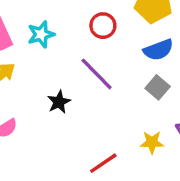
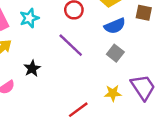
black star: (59, 102) -> (32, 68), moved

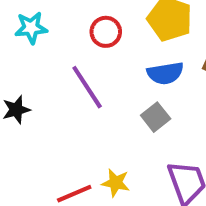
yellow star: (113, 93) -> (116, 183), moved

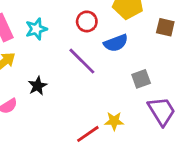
blue semicircle: (165, 73) -> (116, 43), moved
gray square: (156, 117) -> (141, 79), moved, turned 30

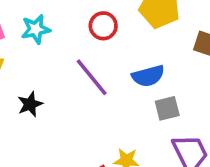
blue semicircle: (116, 43) -> (148, 76), moved

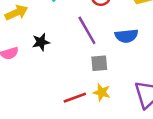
gray square: (167, 108) -> (99, 63), moved

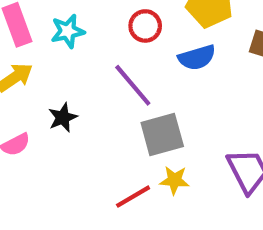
blue semicircle: (126, 36) -> (197, 57), moved
gray square: (99, 63) -> (162, 135), size x1.5

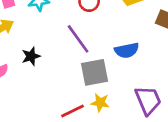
blue semicircle: (197, 57) -> (127, 50), moved

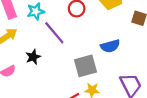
purple line: (78, 39) -> (54, 33), moved

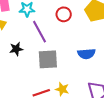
gray square: (86, 66) -> (48, 59), moved

